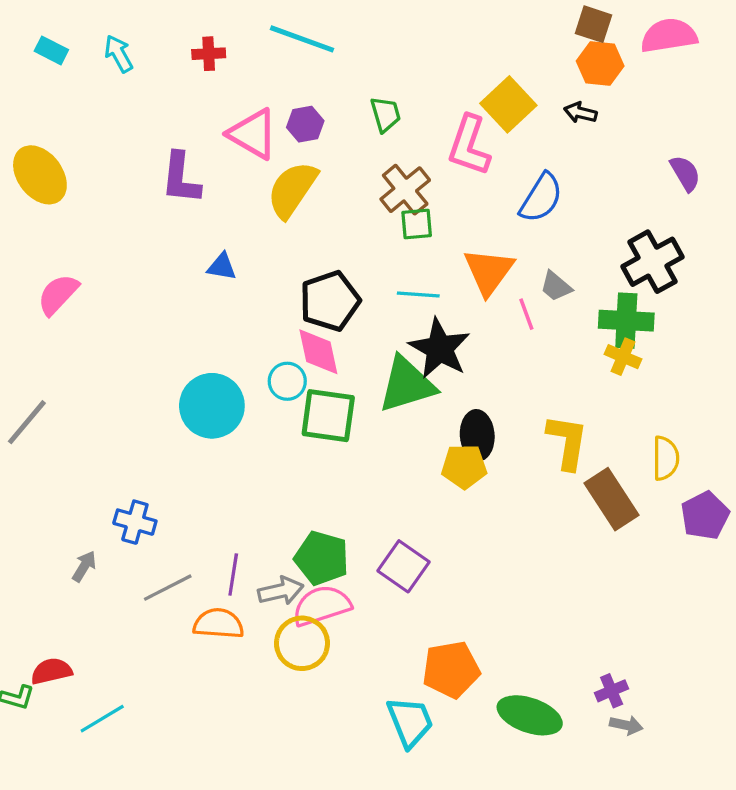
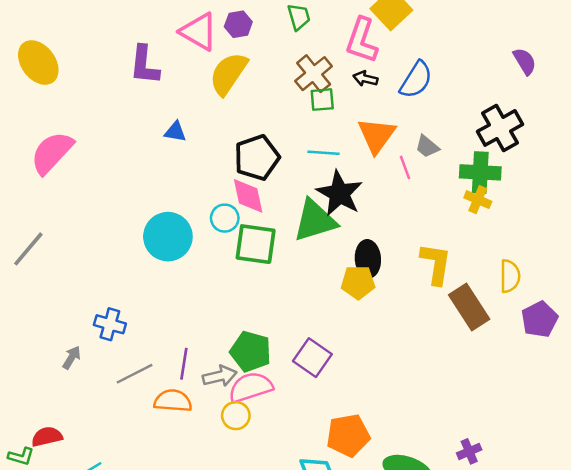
black arrow: (580, 113) -> (365, 79), moved
pink semicircle: (58, 294) -> (52, 153), size x1.4
yellow circle: (302, 643) -> (236, 416), size x0.7

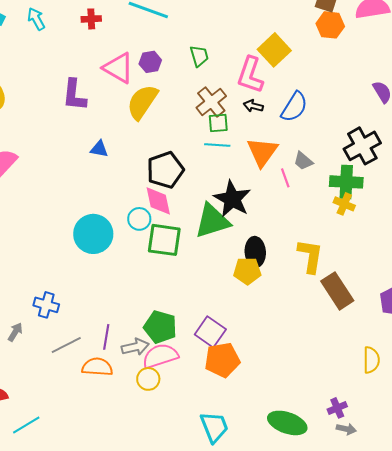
cyan line: (323, 153) -> (217, 145), moved
yellow semicircle: (510, 276) -> (371, 360), moved
orange pentagon: (348, 435) -> (222, 360), moved

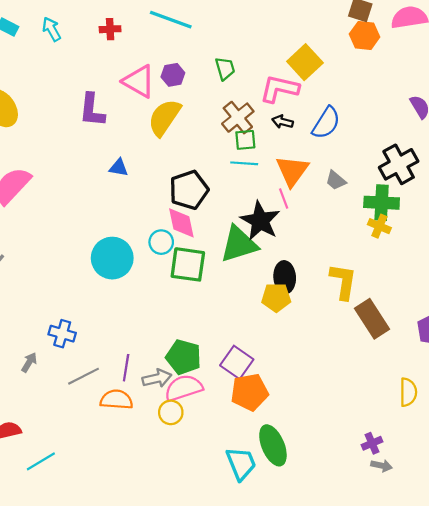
pink L-shape: (250, 75) -> (279, 89), turned 84
pink line: (285, 178) -> (284, 198), moved
green ellipse: (287, 423) -> (273, 445), moved, turned 48

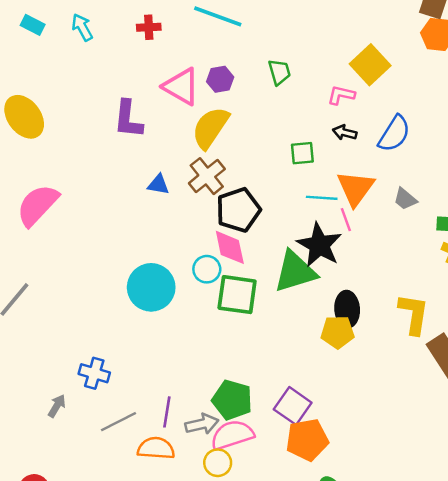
pink L-shape: (279, 89) -> (341, 95), size x0.6
brown cross: (238, 118) -> (207, 176), moved
cyan line: (244, 163) -> (322, 198), moved

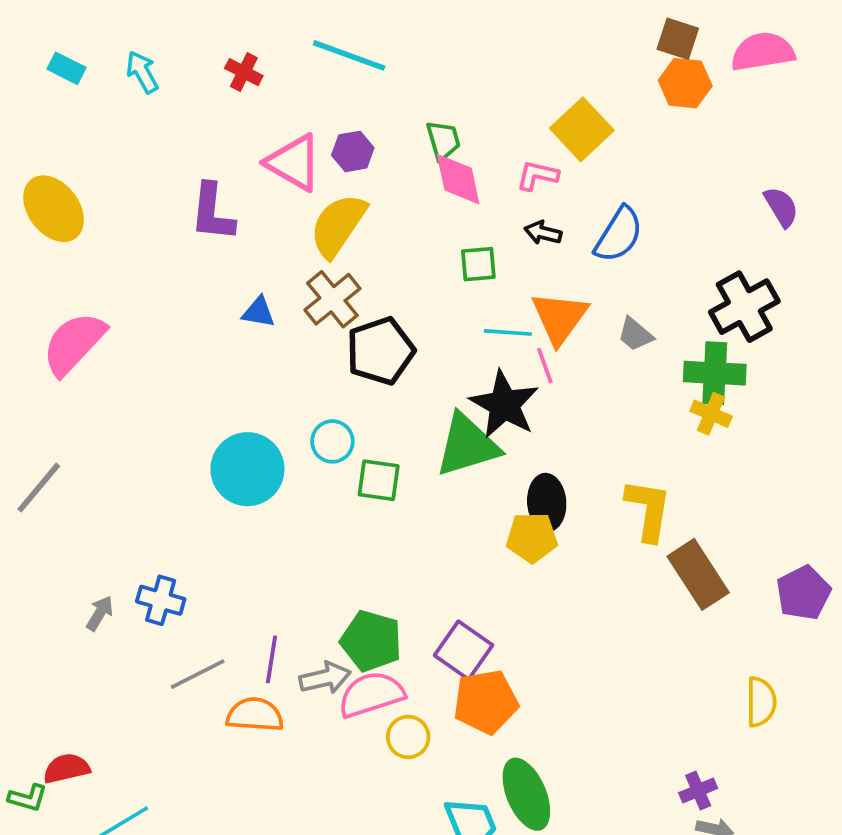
red cross: (149, 27) -> (244, 72), turned 30
pink diamond: (230, 247) -> (458, 179), moved
green square: (237, 295) -> (379, 480), size x0.7
gray arrow: (57, 406) -> (100, 613), moved
yellow circle: (218, 463) -> (408, 737), moved

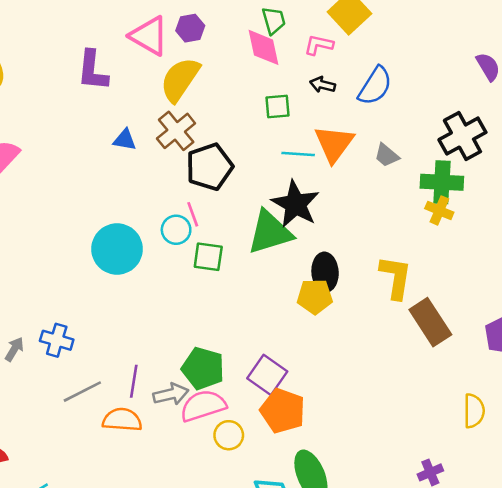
green trapezoid: (443, 140) -> (274, 20), moved
pink line: (545, 366) -> (193, 214), moved
orange pentagon: (486, 702) -> (283, 411), turned 30

